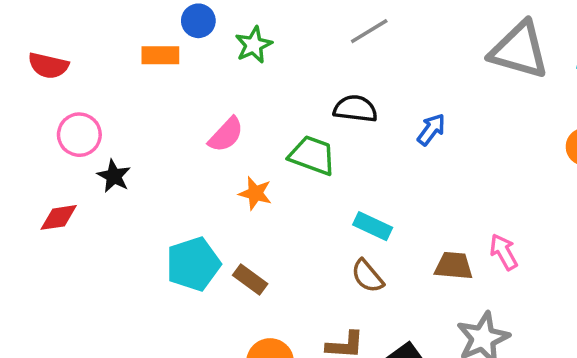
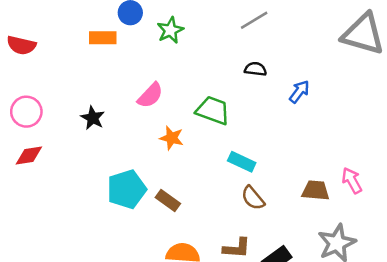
black semicircle: (355, 109) -> (255, 69), moved, size x0.7
pink circle: (79, 135) -> (26, 112), moved
black star: (114, 176) -> (93, 118), moved
cyan rectangle: (373, 226) -> (242, 162), moved

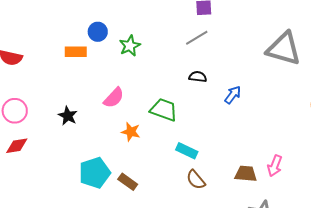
pink arrow: (352, 180) -> (275, 166), turned -130

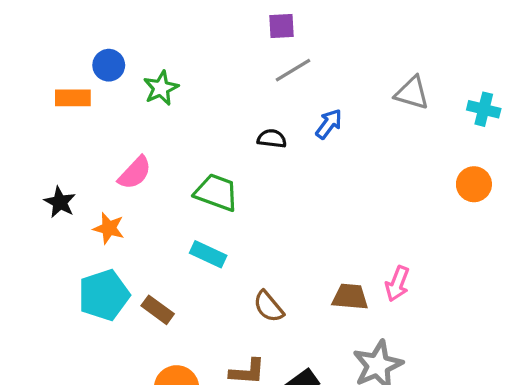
gray line: (197, 38) -> (293, 70), moved
gray triangle: (284, 49) -> (412, 93), size x0.6
blue arrow: (233, 95) -> (329, 124), moved
orange star: (131, 132) -> (109, 228), moved
cyan rectangle: (187, 151) -> (208, 254), moved

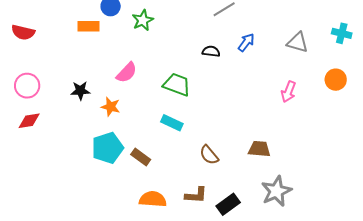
gray triangle: (412, 93) -> (297, 42), moved
black star: (60, 202) -> (80, 91), turned -30
pink arrow: (397, 284) -> (288, 92), moved

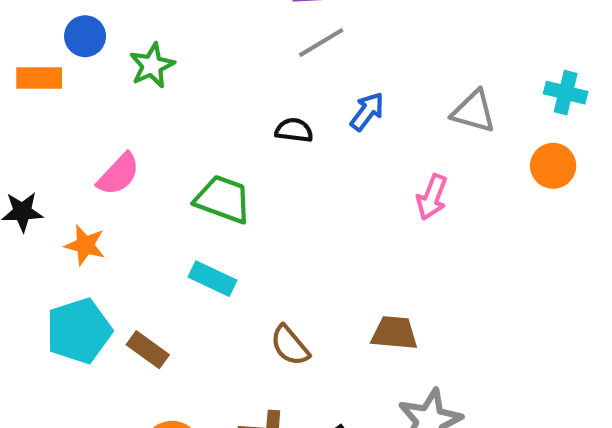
orange circle: (336, 80) -> (553, 166), moved
pink arrow: (288, 92) -> (432, 197), moved

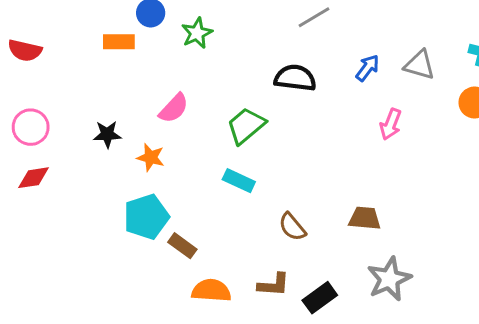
blue arrow: (367, 111) -> (368, 68), moved
black semicircle: (294, 130) -> (295, 78), size x1.6
green trapezoid: (223, 199) -> (246, 126), turned -60
brown rectangle: (148, 350) -> (182, 246), moved

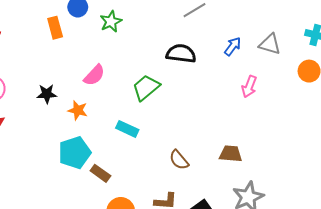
orange rectangle: (119, 42) -> (55, 28), turned 75
cyan rectangle: (239, 181) -> (127, 129), moved

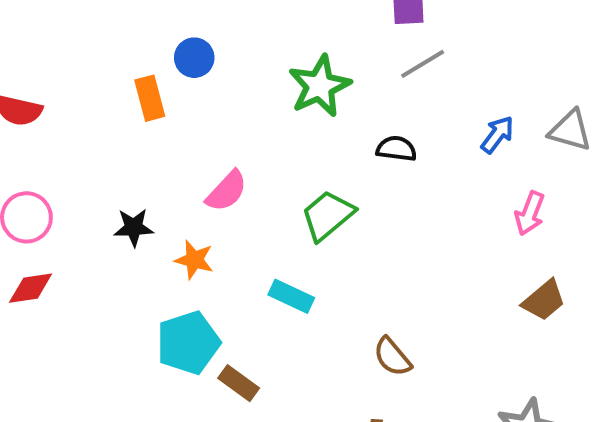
green star: (111, 22) -> (320, 86), moved, size x1.4
black semicircle: (181, 54) -> (396, 149), size x0.7
brown trapezoid: (231, 154) -> (544, 300), moved, turned 135

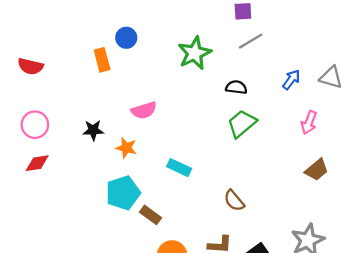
pink semicircle: (227, 191) -> (144, 110), turned 30
green trapezoid: (328, 215) -> (242, 124), moved

